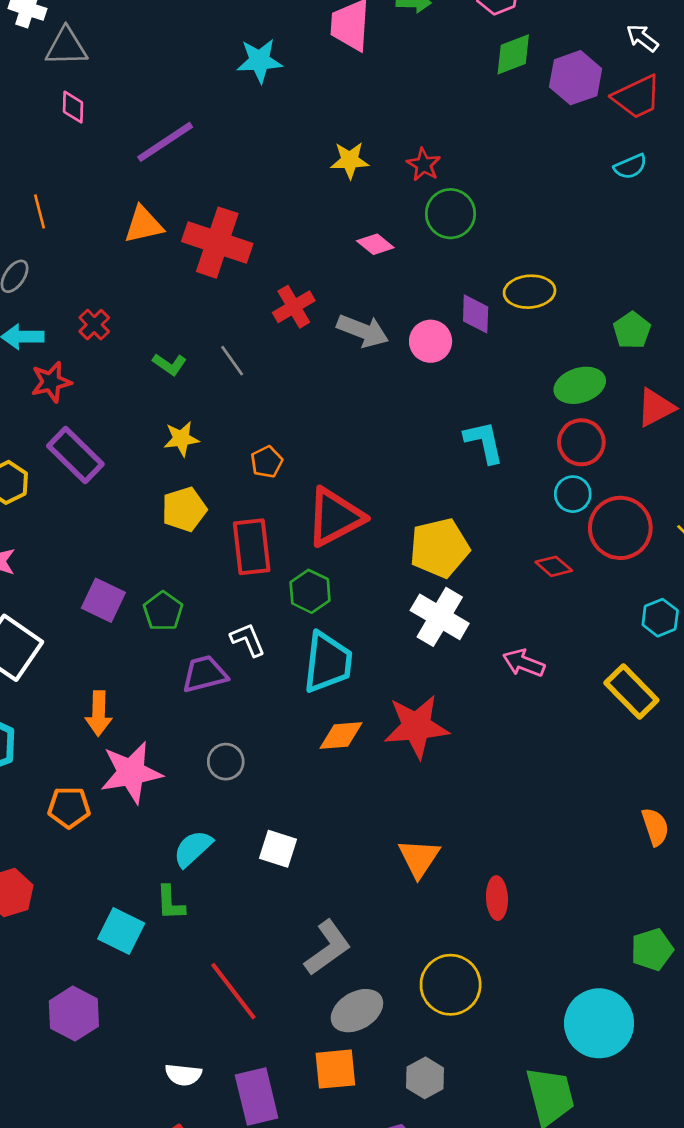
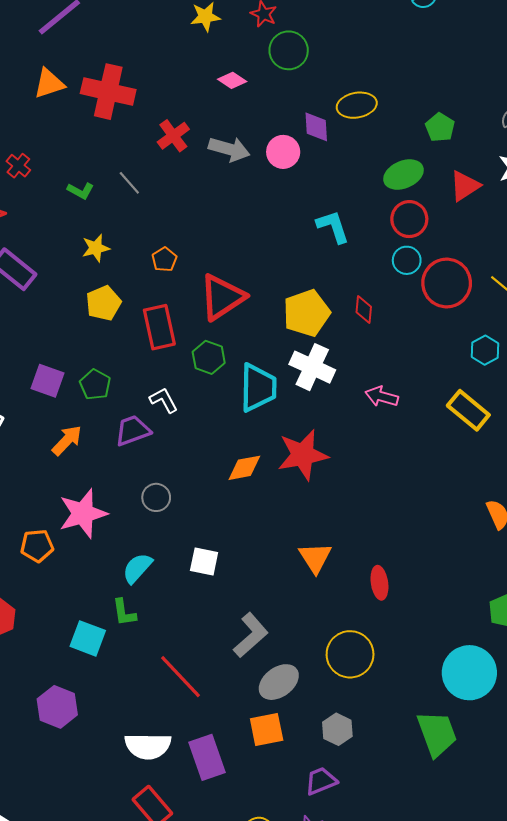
red diamond: (554, 566) -> (364, 310), moved, turned 60
cyan trapezoid: (328, 662) -> (258, 388), moved
orange arrow: (99, 713) -> (67, 440), moved, turned -132
white semicircle: (183, 1075) -> (148, 746), size x1.6

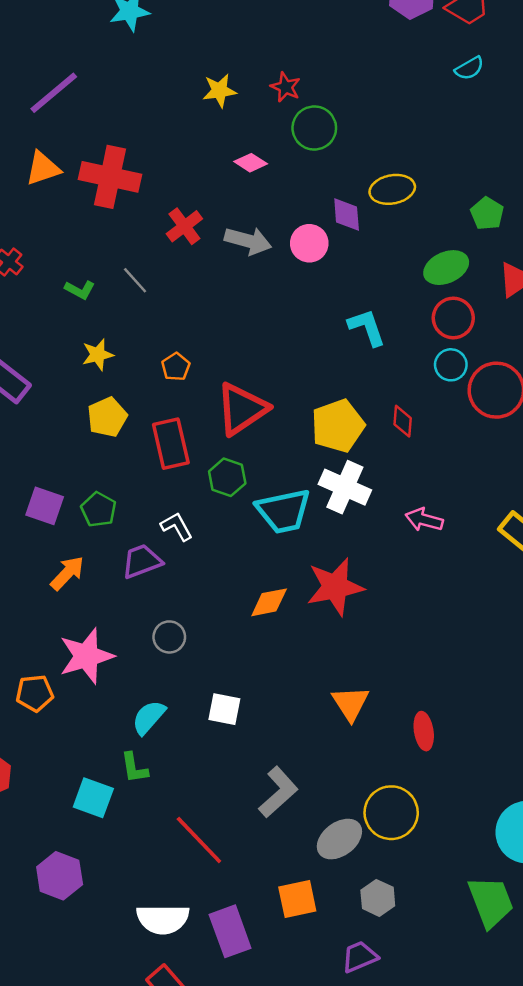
cyan trapezoid: (258, 388) -> (284, 511), turned 78
gray ellipse: (279, 682) -> (339, 839), moved

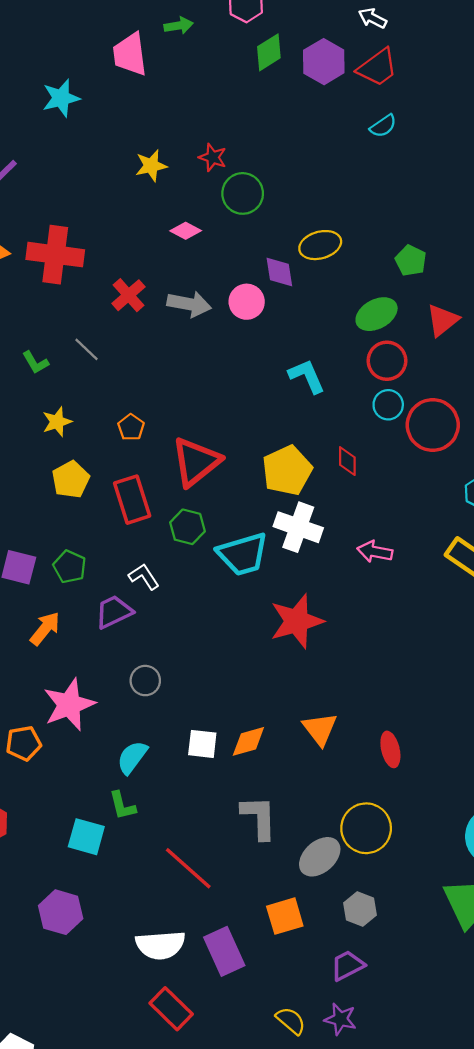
green L-shape: (80, 290) -> (35, 362), turned 36
orange diamond: (269, 602) -> (248, 741), moved
gray L-shape: (278, 792) -> (259, 817), turned -45

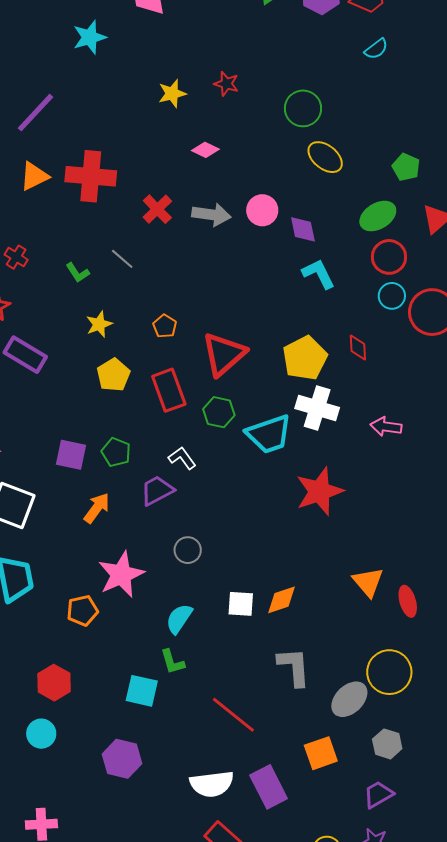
green circle: (243, 193) -> (303, 108), moved
yellow ellipse: (320, 245) -> (325, 157), turned 57
purple diamond: (279, 272) -> (303, 229), moved
orange triangle: (320, 729) -> (368, 582), moved

